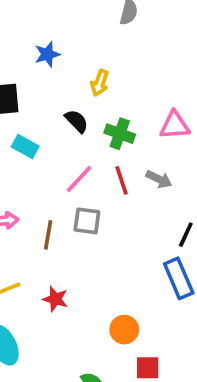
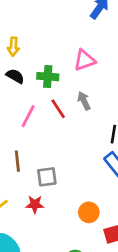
yellow arrow: (100, 83) -> (13, 47), moved
gray arrow: (159, 179) -> (84, 101), turned -126
gray square: (87, 221) -> (47, 177), moved

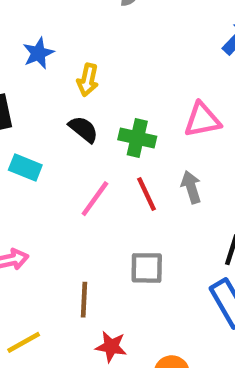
brown line: (17, 161) -> (84, 300), moved
gray square: (47, 177) -> (147, 268), moved
red star: (35, 204) -> (111, 347), moved

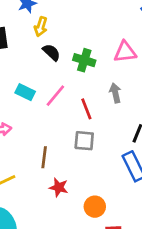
yellow arrow: (88, 80) -> (41, 27), moved
cyan rectangle: (25, 168) -> (25, 92), moved
red line: (146, 194) -> (86, 109), moved

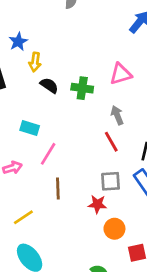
pink line: (55, 96) -> (48, 154), moved
red line: (86, 109) -> (111, 142), moved
gray square: (84, 141) -> (111, 181), moved
red star: (59, 187) -> (97, 204), moved

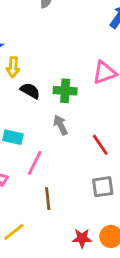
gray arrow: (117, 115) -> (61, 125), moved
red star: (97, 204) -> (82, 238), moved

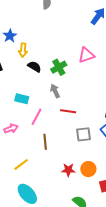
green cross: (65, 91) -> (59, 67), turned -35
red line: (100, 145) -> (68, 111), moved, turned -49

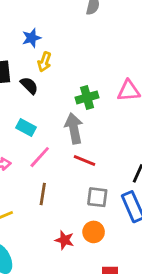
black semicircle: (34, 67) -> (29, 86), moved
gray arrow: (55, 91) -> (74, 128), size x1.5
orange circle: (88, 169) -> (94, 232), moved

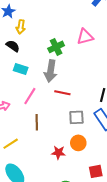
cyan rectangle: (26, 127) -> (21, 69), moved
gray arrow: (74, 128) -> (51, 71), turned -150

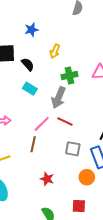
yellow arrow: (21, 27) -> (55, 51), moved
pink line: (30, 96) -> (42, 124), moved
orange circle: (78, 143) -> (87, 177), moved

